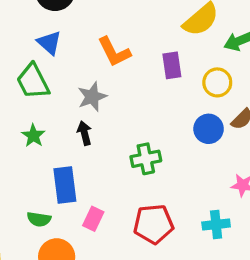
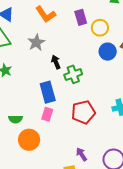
yellow circle: (217, 82) -> (100, 28), moved
black arrow: (84, 133) -> (56, 62), moved
blue rectangle: (65, 185) -> (48, 92), moved

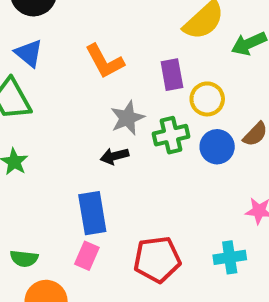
gray star: (36, 43) -> (127, 118), moved
black arrow: (56, 62) -> (115, 156), turned -88
green cross: (73, 74) -> (171, 135), moved

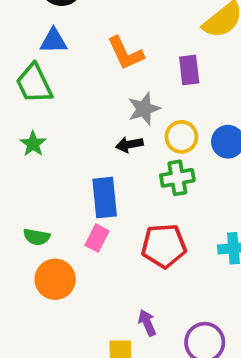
blue triangle: (29, 53) -> (54, 41), turned -44
yellow circle: (207, 99) -> (181, 137), moved
green cross: (171, 135) -> (177, 178), moved

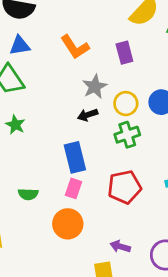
orange circle: (55, 279) -> (68, 224), moved
purple arrow: (147, 323) -> (120, 247), turned -42

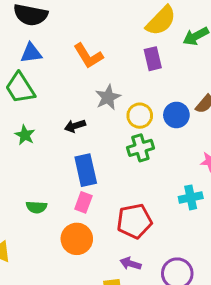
purple rectangle: (124, 53) -> (153, 59), moved
black arrow: (88, 115) -> (75, 126), moved
red pentagon: (124, 187) -> (134, 221), moved

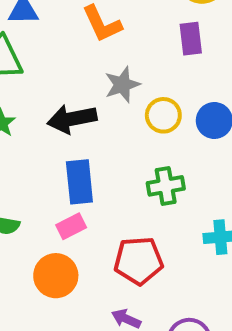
black arrow: (75, 126) -> (72, 119), size x1.6
green cross: (140, 148) -> (166, 186), moved
pink rectangle: (83, 202) -> (71, 226), turned 36

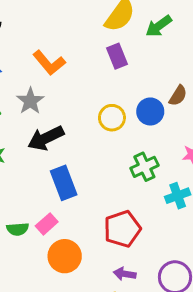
gray star: (122, 85) -> (30, 101), moved
green cross: (166, 186) -> (144, 167), moved
pink rectangle: (71, 226) -> (47, 224), moved

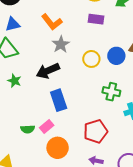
purple rectangle: (117, 56) -> (96, 19), turned -63
gray star: (30, 101) -> (61, 44), moved
green cross: (144, 167) -> (111, 92), turned 36

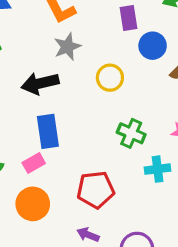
purple rectangle: (96, 19) -> (129, 18), turned 63
blue circle: (116, 56) -> (153, 46), moved
pink rectangle: (47, 126) -> (34, 163), moved

